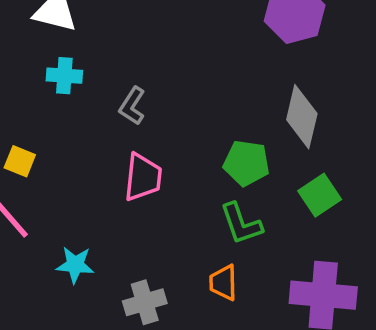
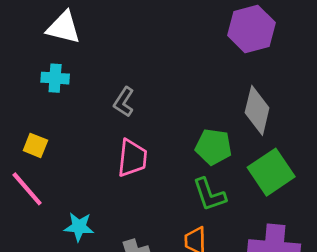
cyan cross: (64, 76) -> (55, 78), moved
green square: (320, 195) -> (271, 172), size x1.4

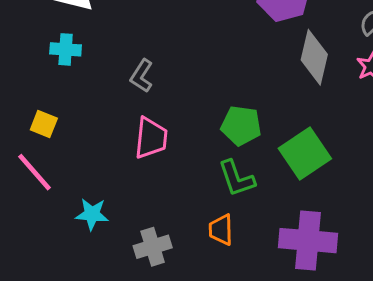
gray diamond: (257, 110) -> (314, 57), moved

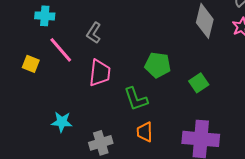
green square: (305, 154) -> (199, 83), size x0.6
pink line: (34, 172) -> (61, 50), moved
green L-shape: (237, 178) -> (136, 99), moved

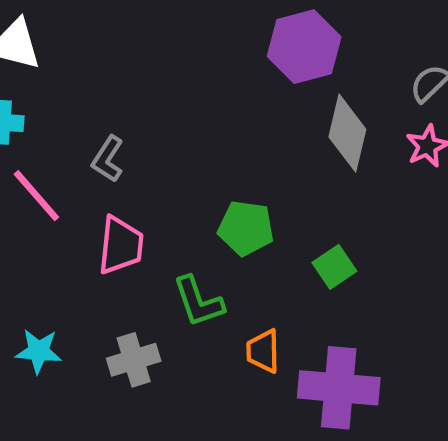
orange trapezoid: (145, 132) -> (263, 351), moved
gray cross: (101, 143) -> (134, 360), moved

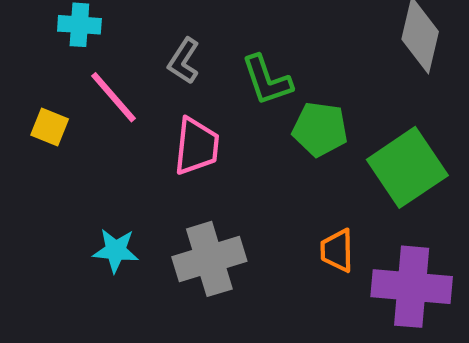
green square: (334, 267) -> (407, 167), size x1.8
green L-shape: (198, 301) -> (267, 80), moved
gray cross: (134, 360) -> (209, 259), size x1.4

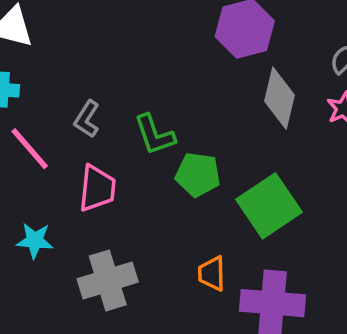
cyan star: (116, 250) -> (35, 241), moved

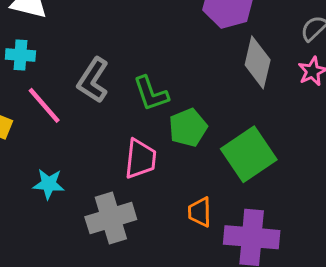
gray L-shape: (87, 119) -> (93, 80), size x1.4
green pentagon: (198, 175) -> (188, 128), turned -30
pink trapezoid: (97, 188) -> (141, 159), moved

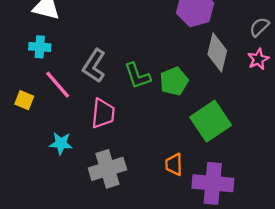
green pentagon: (188, 128) -> (174, 81), moved
pink trapezoid: (141, 159) -> (103, 113), moved

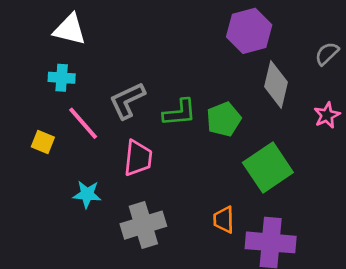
pink star: (258, 59) -> (327, 115), moved
gray L-shape: (94, 66) -> (127, 100), turned 32
green L-shape: (137, 76) -> (180, 113), turned -76

